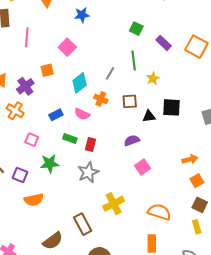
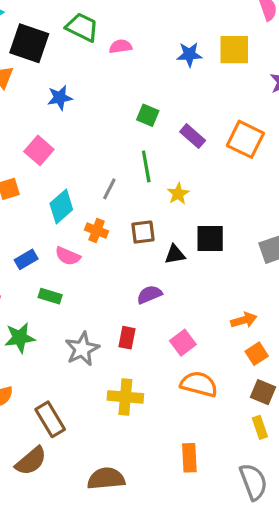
red rectangle: (91, 144) -> (127, 338), moved
pink square: (143, 167) -> (183, 343), moved
yellow cross: (114, 204) -> (125, 397), turned 35
orange semicircle: (159, 212) -> (199, 384), moved
brown rectangle: (83, 224) -> (50, 419), moved

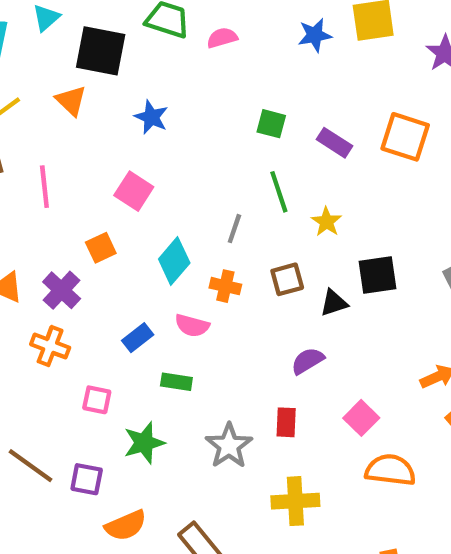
blue star: (60, 98) -> (151, 117), turned -30

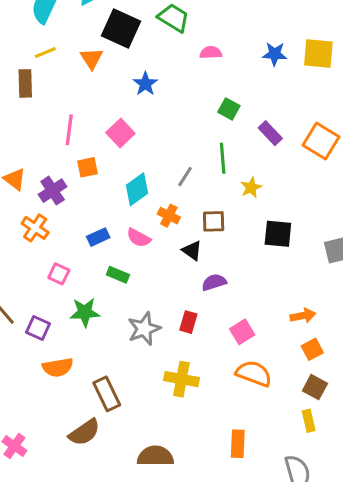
pink semicircle: (222, 38) -> (211, 53), moved
pink line: (44, 187) -> (69, 130), moved
black triangle: (334, 303) -> (192, 251), moved, turned 40

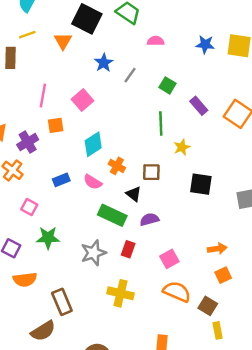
gray line: (185, 177) -> (130, 75), moved
green rectangle: (118, 275) -> (112, 215), moved, size x1.6
brown square: (315, 387) -> (208, 306), moved

